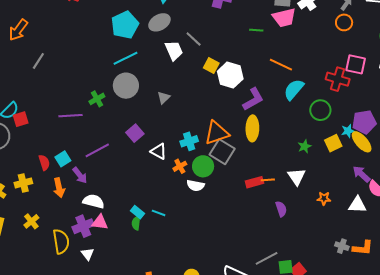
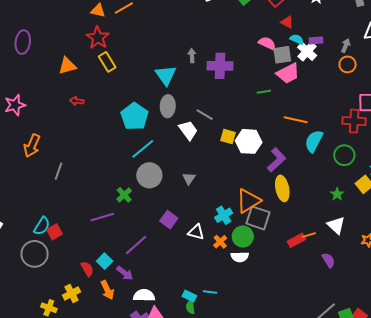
gray ellipse: (159, 22) -> (168, 106), turned -45

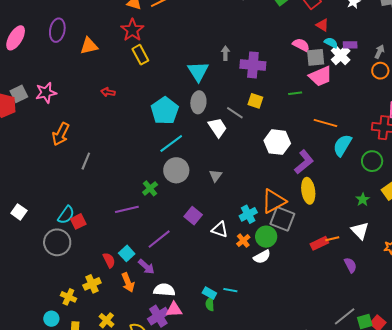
orange triangle: (67, 66) -> (89, 46), moved
yellow square: (228, 136) -> (255, 101), moved
white semicircle: (240, 257) -> (262, 257), turned -30

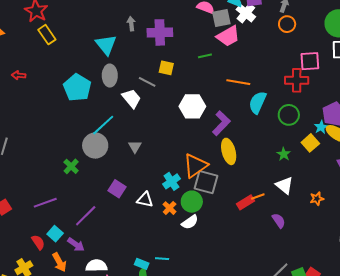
cyan line: (171, 143) -> (103, 125), moved
purple line: (127, 209) -> (45, 203), moved

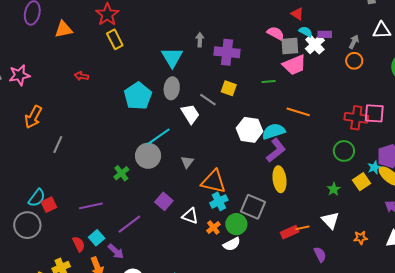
pink square: (310, 61) -> (374, 113), moved
cyan semicircle: (258, 102) -> (274, 131), moved, turned 40
orange triangle: (195, 166) -> (214, 182), moved, turned 40

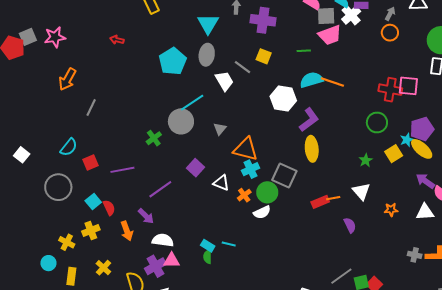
cyan semicircle: (274, 131) -> (311, 80), moved
cyan semicircle: (37, 198) -> (69, 147), moved
red square: (49, 205) -> (91, 162), moved
cyan square: (97, 238) -> (93, 202), moved

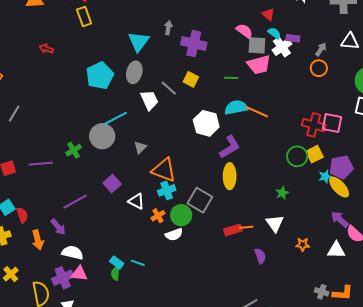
yellow square: (394, 154) -> (315, 154), moved
purple line: (122, 170) -> (41, 164), moved

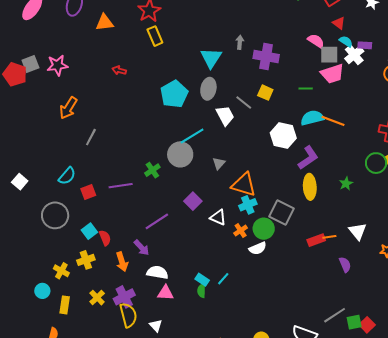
green star: (282, 193) -> (346, 184), moved
cyan line: (138, 263) -> (223, 279), turned -64
purple cross: (63, 278) -> (124, 297), moved

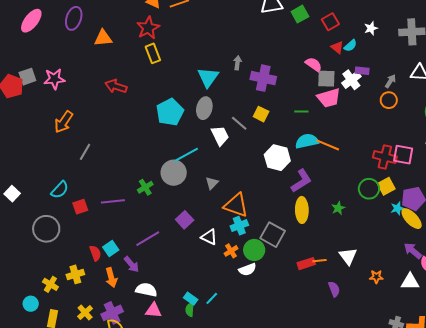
cyan semicircle: (346, 41) -> (350, 46), moved, turned 104
red arrow: (119, 70) -> (116, 86), size x1.5
cyan square: (89, 231) -> (111, 248), moved

